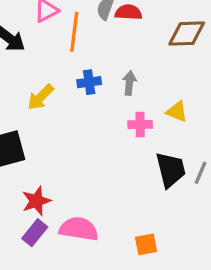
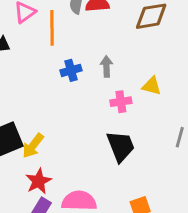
yellow arrow: (41, 97) -> (33, 146), moved
black trapezoid: (171, 170) -> (121, 146), moved

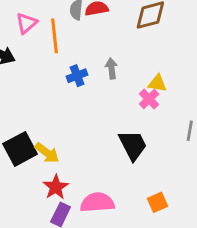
pink cross: (121, 102) -> (149, 99), moved, turned -30
yellow arrow: (33, 146) -> (47, 153), turned -85

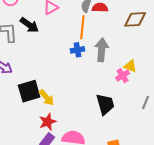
orange line: (54, 36) -> (82, 27), moved
gray arrow: (111, 68) -> (102, 50), size x1.6

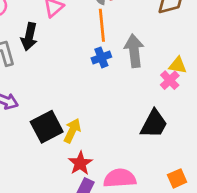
black arrow: (29, 25) -> (29, 37), turned 78
yellow arrow: (47, 98) -> (72, 131), turned -102
black trapezoid: (105, 104) -> (154, 124), turned 55

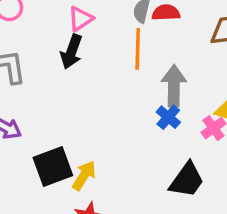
black arrow: (29, 37) -> (71, 52), moved
blue cross: (101, 57) -> (168, 117), moved, turned -36

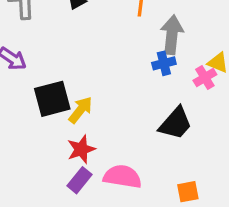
blue cross: (168, 117) -> (164, 63), turned 30

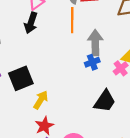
black square: (52, 99) -> (21, 78), moved

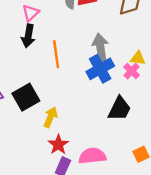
orange line: (72, 20) -> (56, 54), moved
blue cross: (92, 62) -> (100, 69), size x1.6

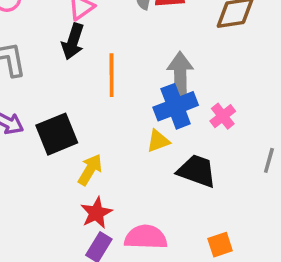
yellow triangle: (138, 58) -> (158, 141), moved, turned -35
black trapezoid: (120, 109) -> (197, 171), turned -104

